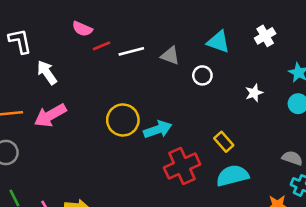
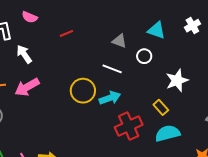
pink semicircle: (82, 29) -> (30, 17), moved
white line: (131, 51) -> (112, 69), moved, turned 36
white star: (254, 93) -> (177, 80), moved, size x1.6

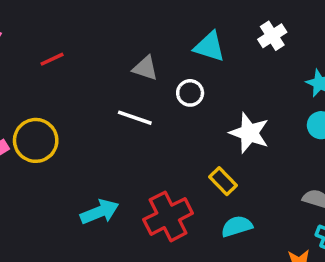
white star: (177, 80) -> (249, 133), turned -30
yellow circle: (83, 91) -> (36, 140), moved
cyan arrow: (110, 98) -> (100, 212), moved
cyan semicircle: (168, 133) -> (237, 226), size x0.7

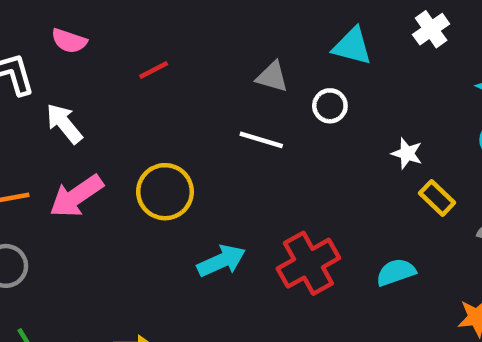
white star: (249, 133) -> (407, 153), size x0.6
yellow circle: (36, 140) -> (165, 192), moved
yellow rectangle: (223, 181) -> (437, 198), moved

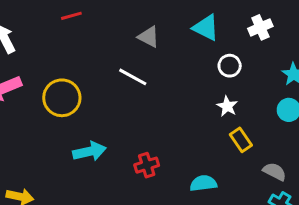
white circle: (330, 106) -> (230, 66), moved
red cross: (308, 263) -> (147, 165), size x0.6

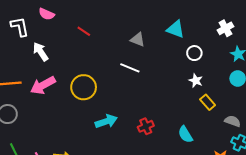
red line: (71, 16) -> (84, 31), turned 56
white cross: (260, 27) -> (226, 28), moved
cyan semicircle: (203, 183) -> (185, 134), turned -108

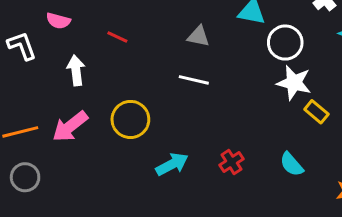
white arrow: (41, 52) -> (76, 70), moved, turned 36
white circle: (194, 53) -> (285, 43), size x1.5
white star: (196, 81) -> (294, 83), size x1.6

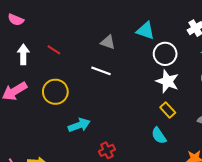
red line: (117, 37) -> (54, 50), moved
yellow rectangle: (316, 112) -> (168, 110), moved
red cross: (231, 162) -> (107, 150), moved

